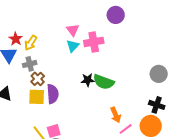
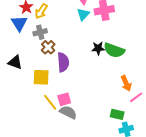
yellow square: (37, 97) -> (41, 77), moved

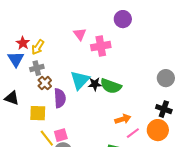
cyan triangle: (83, 14) -> (80, 80), moved, size x1.5
orange arrow: (126, 83) -> (123, 119), turned -84

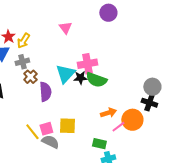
pink cross: (101, 46) -> (87, 64), moved
gray circle: (166, 78) -> (152, 87), moved
yellow square: (38, 113) -> (67, 126), moved
orange circle: (158, 130) -> (132, 120), moved

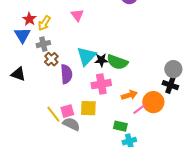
pink triangle: (65, 28) -> (77, 15), moved
pink cross: (87, 64) -> (101, 84), moved

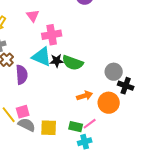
cyan triangle: (86, 56) -> (42, 57), turned -50
gray circle: (173, 69) -> (114, 72), moved
pink cross: (101, 84) -> (52, 35), moved
yellow square: (88, 108) -> (49, 128), moved
pink line: (139, 109) -> (90, 124), moved

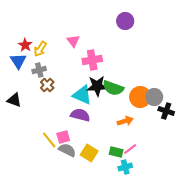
cyan triangle: (42, 57) -> (82, 95), moved
black star: (57, 61) -> (97, 86), size x1.5
purple semicircle: (22, 75) -> (80, 115), moved, turned -72
orange circle: (109, 103) -> (140, 97), moved
yellow square: (49, 128) -> (89, 153), turned 30

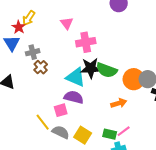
yellow arrow: (40, 49) -> (29, 18), moved
pink square: (63, 137) -> (61, 110), moved

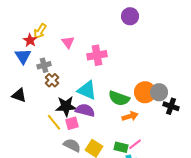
pink triangle: (67, 23) -> (68, 42), moved
black star: (91, 68) -> (66, 106), moved
green semicircle: (107, 70) -> (119, 98), moved
yellow line: (43, 122) -> (54, 122), moved

